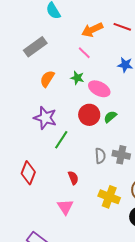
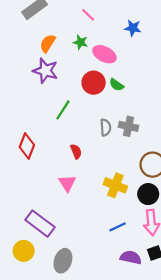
green semicircle: (110, 117) -> (116, 85), turned -104
purple star: (45, 118) -> (45, 71), moved
yellow cross: (109, 197) -> (115, 185), moved

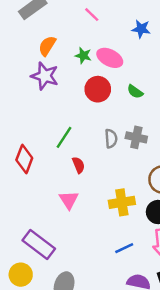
green star: (80, 42) -> (83, 55), moved
green semicircle: (116, 85) -> (135, 92), moved
green line: (63, 110) -> (64, 137), moved
yellow cross: (115, 185) -> (122, 202), turned -30

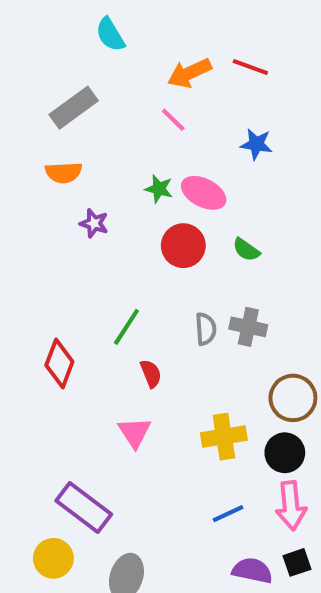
orange semicircle: (47, 46) -> (64, 173), moved, turned -125
purple star: (45, 76) -> (94, 223), size x0.6

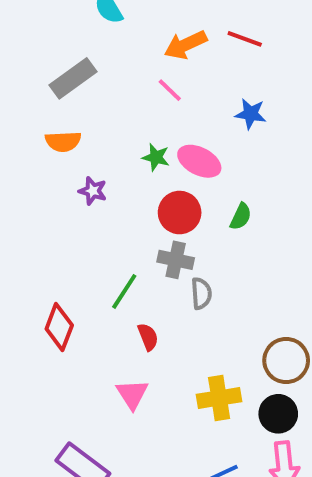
green semicircle: (246, 250) -> (241, 216), turned -100
gray cross: (248, 327) -> (176, 260), moved

